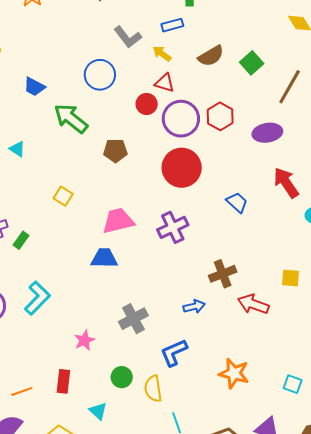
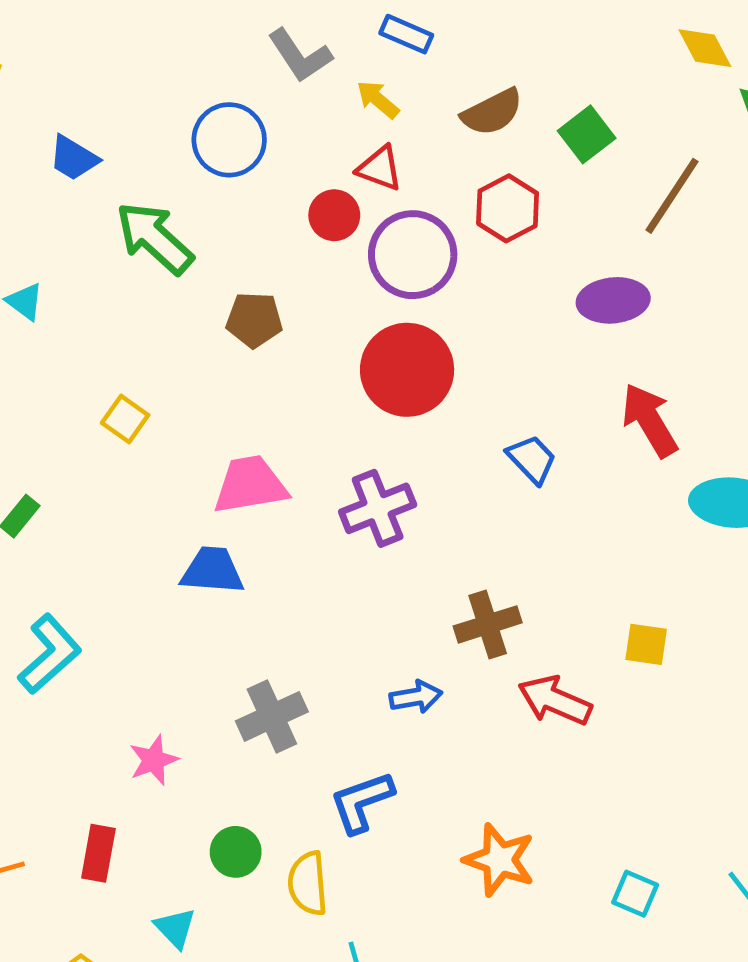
blue rectangle: (172, 25) -> (406, 34), turned 35
red hexagon: (220, 116) -> (508, 208), moved

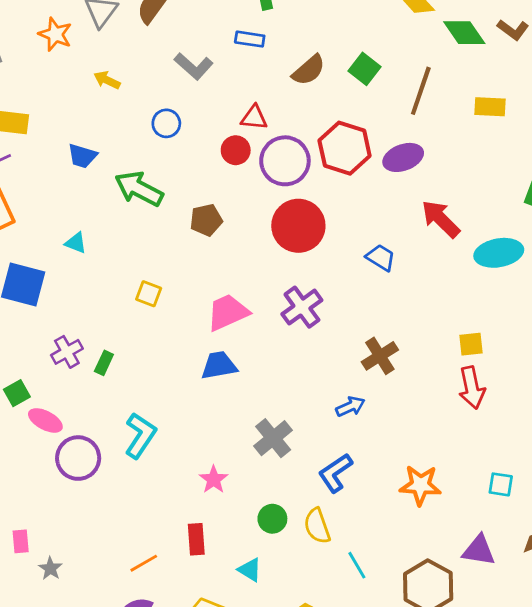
yellow arrow: (378, 100) -> (107, 80), moved
blue circle: (229, 140) -> (166, 123), size x0.7
red hexagon: (508, 208) -> (345, 148), moved, size x1.4
red arrow: (555, 700) -> (472, 388), moved, turned -111

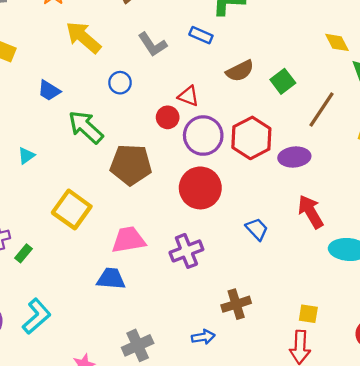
yellow arrow: (107, 80) -> (83, 37), size x1.8
brown pentagon: (206, 220) -> (131, 165), size x1.6
cyan triangle: (76, 243) -> (26, 156), turned 48
yellow square: (149, 294) -> (72, 209), size x1.8

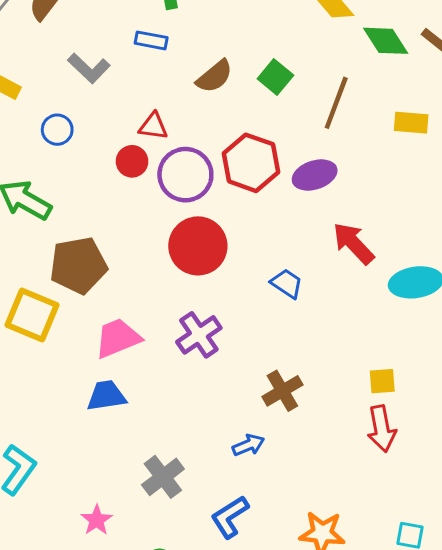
brown pentagon: (131, 165) -> (78, 265), moved

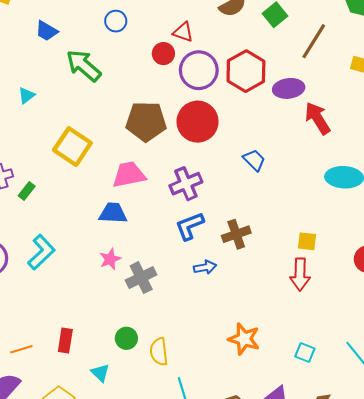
red arrow: (353, 243) -> (318, 118), moved
brown pentagon: (78, 265) -> (146, 121), moved
blue L-shape: (230, 517) -> (190, 226), moved
pink star: (97, 520) -> (110, 259), moved

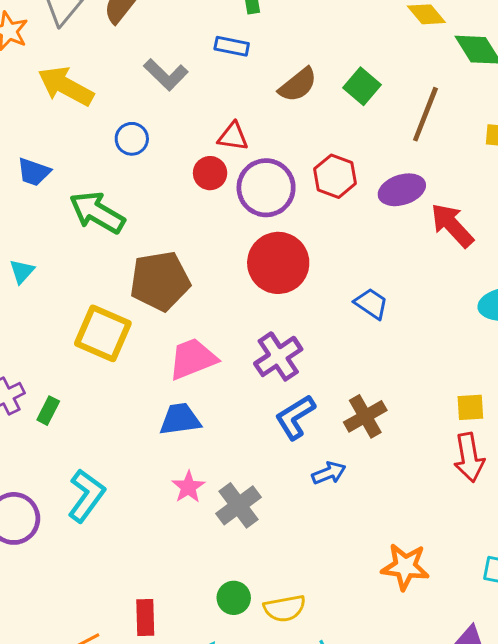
red hexagon: (246, 71) -> (335, 176), size x0.7
brown pentagon: (146, 121) -> (160, 281), moved
yellow semicircle: (159, 352) -> (285, 608), turned -84

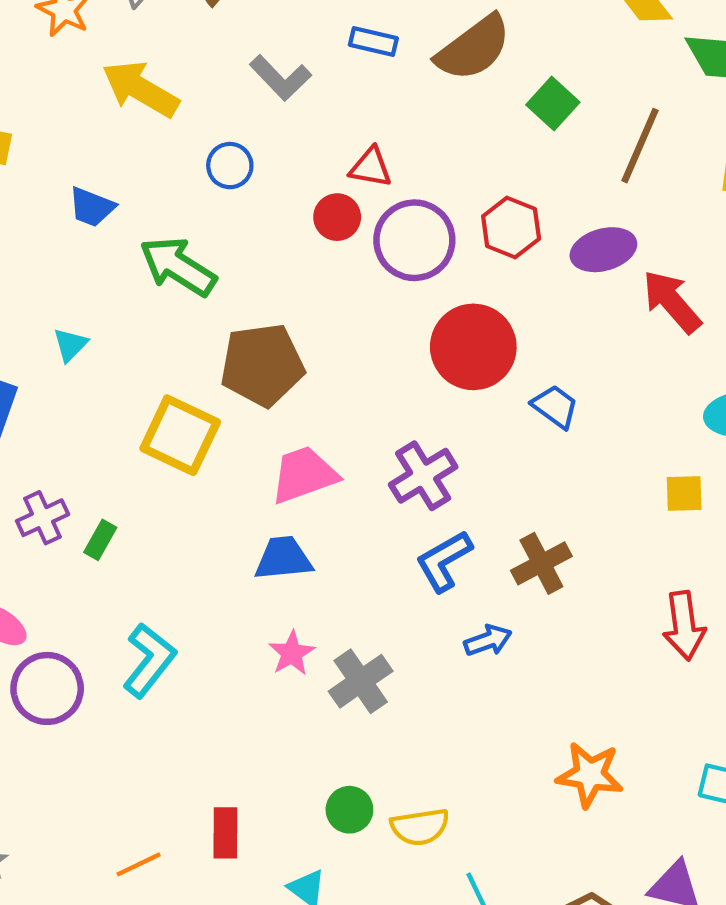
brown semicircle: (298, 85) -> (473, 48), moved, size x1.4
red circle: (278, 263) -> (473, 347), moved
yellow square: (470, 407) -> (684, 494), moved

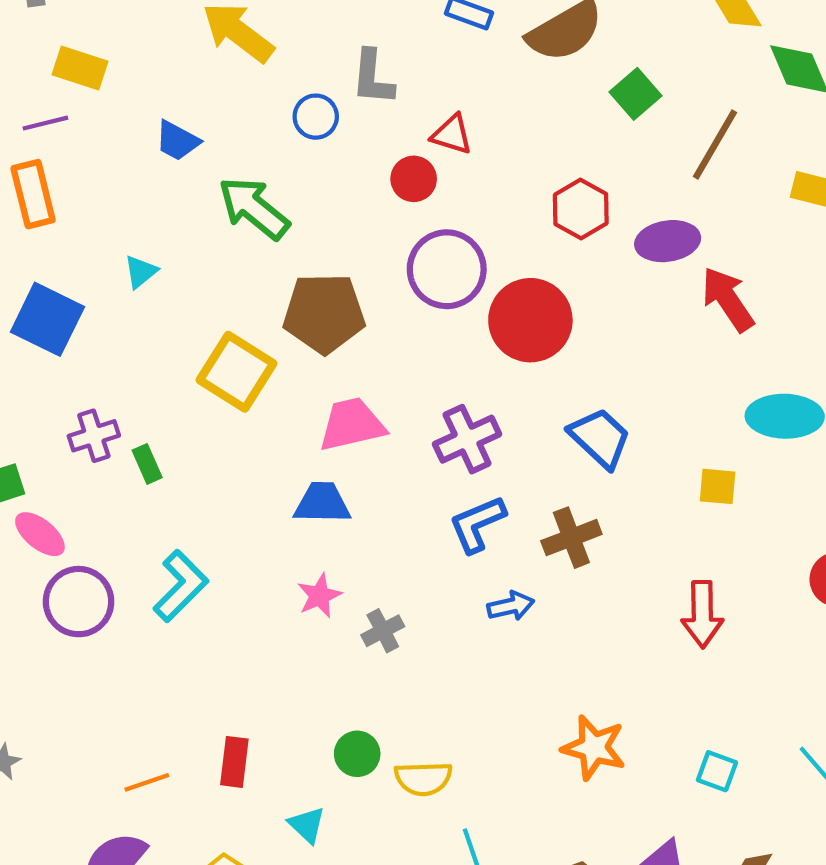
gray L-shape: (280, 78) -> (373, 77), moved, turned 42
purple circle: (414, 240) -> (447, 269), moved
blue trapezoid: (555, 407) -> (600, 438), moved, size x1.4
green rectangle: (100, 540) -> (147, 464), turned -60
gray cross: (361, 681) -> (383, 631), size x0.7

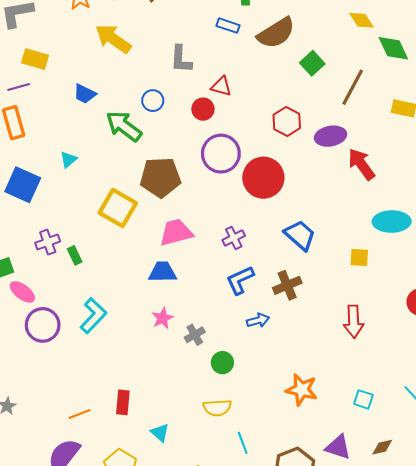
blue circle: (316, 117) -> (153, 101), moved
purple cross: (467, 439) -> (234, 238), size x0.7
green circle: (357, 754) -> (222, 363), moved

